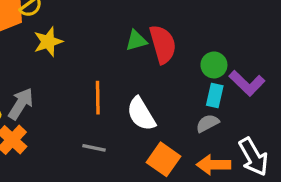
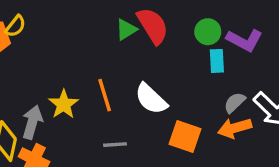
yellow star: (48, 42) -> (64, 104), moved
gray semicircle: (207, 123) -> (235, 103), moved

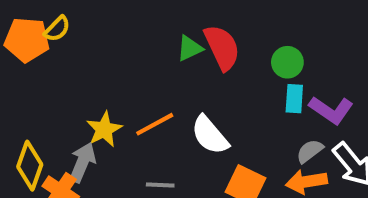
purple L-shape: (245, 40) -> (331, 110), moved
orange line: (105, 95) -> (155, 124), turned 72
gray arrow: (32, 122) -> (82, 162), moved

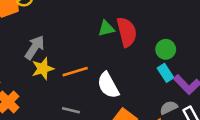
cyan rectangle: (294, 99) -> (166, 73), turned -48
gray arrow: (82, 162) -> (35, 47), moved

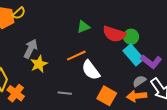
red semicircle: (127, 32) -> (114, 34), moved, turned 130
orange line: (75, 72) -> (76, 56), moved
cyan rectangle: (166, 73) -> (133, 55), size x1.5

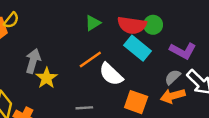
cyan rectangle: (133, 55) -> (137, 48), moved

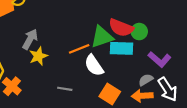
green triangle: (93, 23) -> (102, 37), moved, size x1.6
cyan rectangle: (137, 48) -> (121, 48), turned -50

